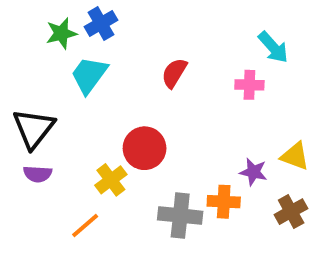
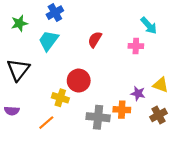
green star: (61, 33) -> (19, 23), moved
purple semicircle: (38, 174) -> (12, 111), moved
yellow cross: (111, 180) -> (60, 98), turned -35

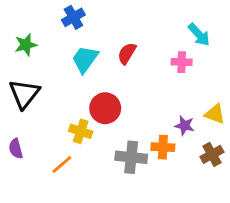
green star: (19, 23) -> (26, 45), moved
cyan trapezoid: (48, 41) -> (85, 59), moved
purple semicircle: (12, 111) -> (16, 149), turned 72

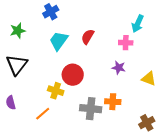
cyan arrow: (199, 35) -> (138, 24), turned 66
purple star: (185, 126) -> (119, 68), moved
brown cross: (212, 154) -> (147, 123), moved

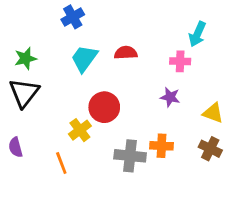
green star: (18, 31) -> (25, 58), moved
red semicircle: (88, 37) -> (126, 53), turned 56
yellow cross: (56, 91) -> (80, 130), turned 35
orange line: (43, 114) -> (61, 163), turned -70
brown cross: (147, 123) -> (210, 149), moved, turned -35

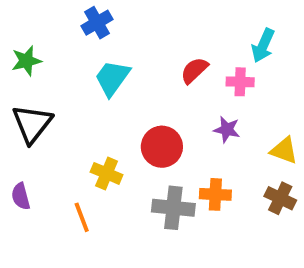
red semicircle: (126, 53) -> (194, 70), moved, turned -40
green star: (25, 58) -> (26, 61), moved
red circle: (104, 107) -> (162, 147), moved
yellow cross: (80, 130) -> (107, 173), turned -30

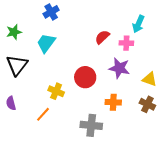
cyan trapezoid: (112, 78) -> (46, 43), moved
purple star: (227, 130) -> (119, 68), size x1.5
gray cross: (173, 208) -> (91, 125), moved
orange line: (82, 217) -> (43, 114), turned 63

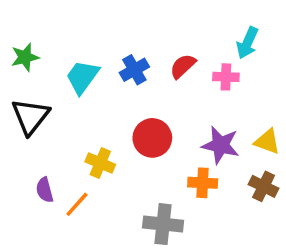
blue cross: (51, 12) -> (134, 70), moved
purple star: (119, 68) -> (221, 145), moved
purple semicircle: (11, 103) -> (45, 190), moved

